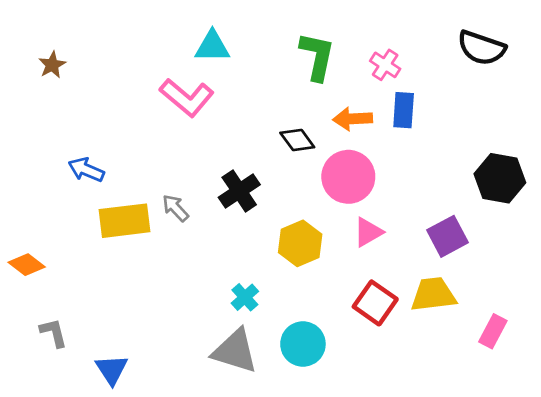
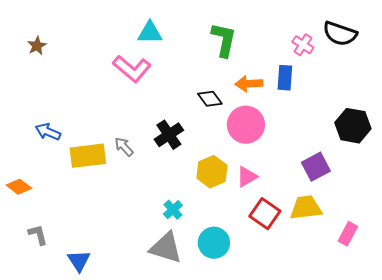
pink cross: (385, 65) -> (303, 45), moved
blue arrow: (86, 170) -> (48, 132), moved
pink triangle: (368, 232) -> (247, 177), moved

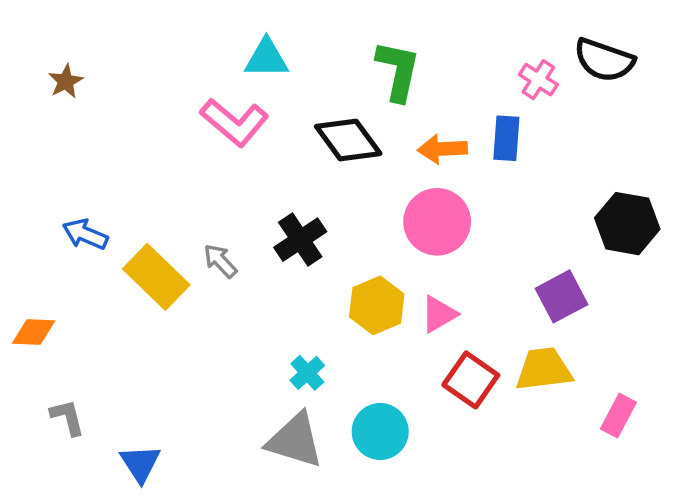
black diamond: (210, 99) -> (348, 140), moved, size x1.5
yellow rectangle: (88, 156) -> (156, 277), turned 51
orange diamond: (19, 187) -> (34, 332), turned -35

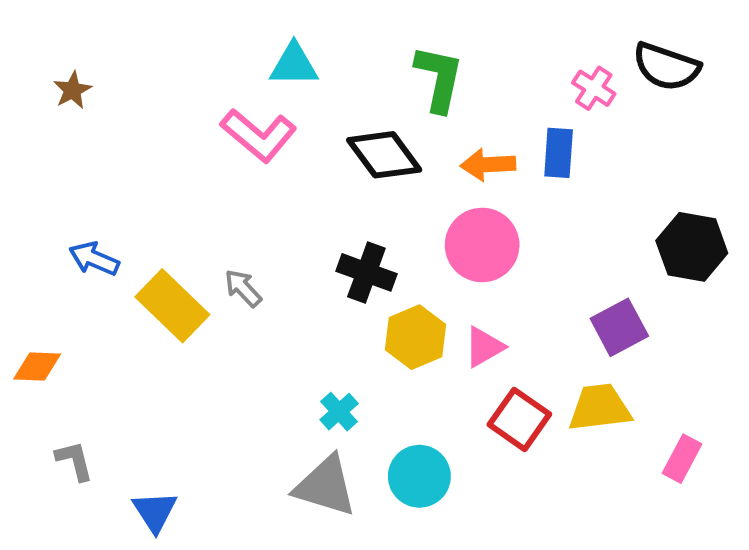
black cross: (300, 240) -> (366, 272), moved, turned -36

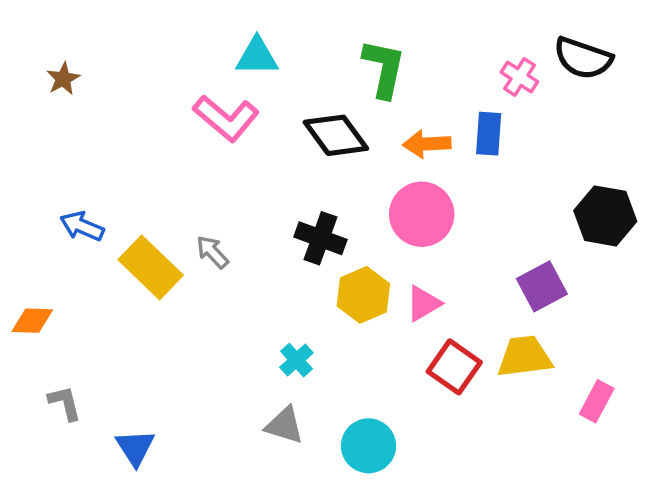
cyan circle: (419, 476) -> (369, 446), moved
gray triangle: (325, 486) -> (284, 425), size x0.7

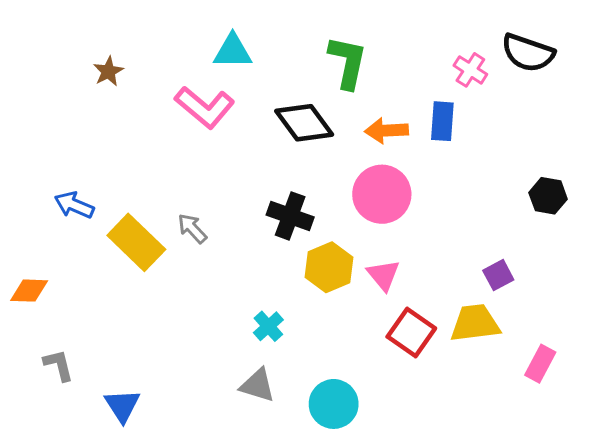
brown star: (63, 79) -> (108, 71), moved
black hexagon: (605, 216) -> (548, 196), size x0.7
purple square: (542, 286) -> (498, 275), moved, size x0.7
pink triangle: (423, 303) -> (383, 275), turned -39

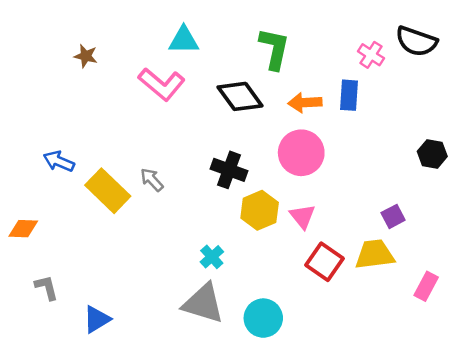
brown star: (108, 71) -> (86, 56), turned -30
gray triangle: (257, 385) -> (203, 303), size x1.5
blue triangle: (122, 406) -> (97, 319), turned 32

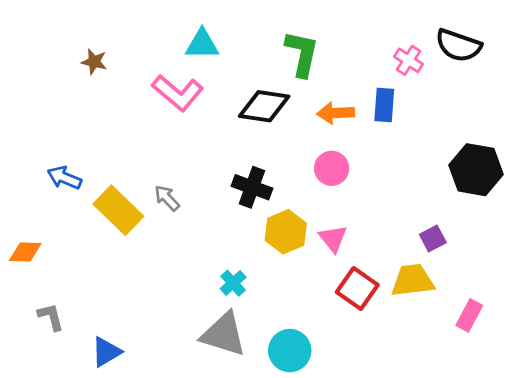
black diamond: (240, 96) -> (264, 106), turned -45
pink circle: (301, 153) -> (332, 168), size x0.7
black hexagon: (432, 154) -> (476, 170), size x1.6

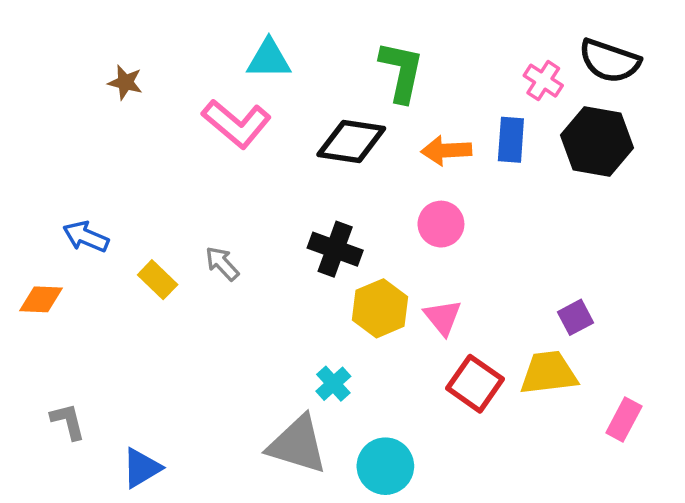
black hexagon: (476, 170) -> (597, 142), moved
yellow rectangle: (118, 210) -> (158, 280), size x0.6
orange diamond: (25, 252) -> (41, 299), moved
cyan cross: (233, 283) -> (333, 384), moved

